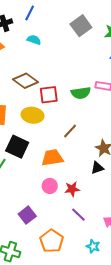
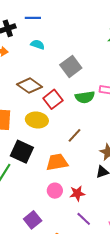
blue line: (30, 13) -> (33, 18), turned 63
gray square: (81, 26) -> (71, 66), moved
red square: (49, 95) -> (53, 99), turned -30

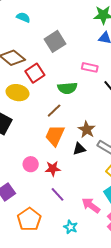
green semicircle: (85, 97) -> (67, 88), moved
orange trapezoid: (57, 162) -> (55, 135), moved, turned -60

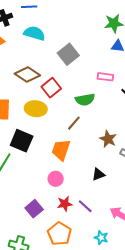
cyan semicircle: (23, 17) -> (34, 33), size x1.5
orange trapezoid: (55, 135) -> (61, 150), moved
black triangle: (79, 149) -> (98, 174), moved
red star: (53, 169) -> (65, 204), moved

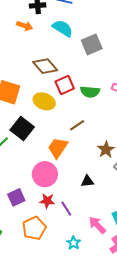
gray square: (68, 54) -> (92, 44), moved
green semicircle: (85, 100) -> (90, 92), moved
pink circle: (56, 179) -> (45, 174), size x1.6

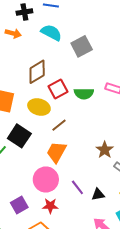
brown diamond: (45, 66) -> (37, 72), turned -75
brown line: (77, 125) -> (59, 125), moved
black triangle: (87, 181) -> (98, 195), moved
purple line: (66, 209) -> (77, 187), moved

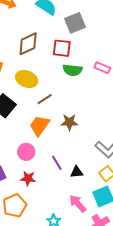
red square: (58, 89) -> (62, 48), moved, turned 30
brown star: (105, 150) -> (69, 122), moved, turned 30
pink circle: (46, 180) -> (26, 152), size x0.7

